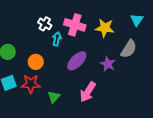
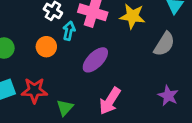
orange circle: (36, 62) -> (46, 47), moved
purple star: (108, 64) -> (168, 96), moved

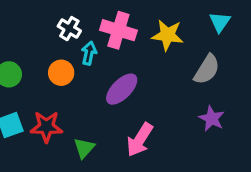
purple star: (168, 96) -> (212, 119), moved

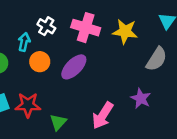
cyan arrow: (89, 53) -> (24, 42), moved
purple ellipse: (122, 89) -> (74, 67), moved
purple star: (212, 119) -> (141, 98), moved

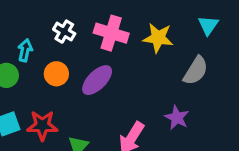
cyan arrow: (24, 42) -> (25, 50), moved

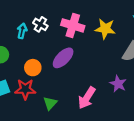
cyan arrow: (25, 50) -> (22, 31), moved
orange circle: (56, 74) -> (33, 68), moved

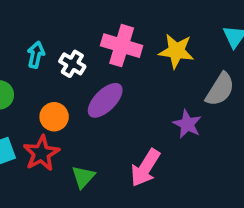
white cross: (40, 24) -> (72, 64), moved
purple star: (118, 84) -> (187, 124), moved
red star: (25, 89) -> (41, 153), turned -30

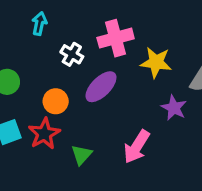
pink cross: (122, 46) -> (116, 38), turned -32
yellow star: (176, 51) -> (156, 62), moved
cyan arrow: (36, 55) -> (39, 24), moved

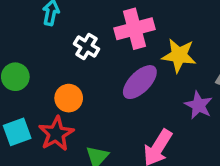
purple ellipse: (101, 87) -> (140, 82), moved

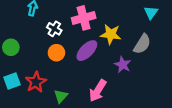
orange circle: (69, 98) -> (56, 53), moved

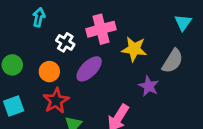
purple ellipse: (87, 51) -> (89, 69), moved
orange circle: (56, 53) -> (49, 72), moved
red star: (36, 82) -> (56, 101), moved

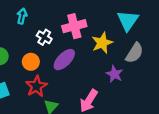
cyan triangle: (183, 23) -> (128, 21), moved, size x1.5
yellow star: (134, 49) -> (102, 43), turned -30

